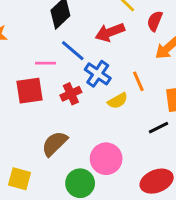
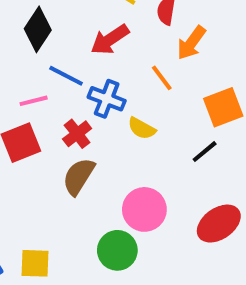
orange line: (138, 81) -> (162, 78), moved
yellow semicircle: (118, 101) -> (142, 128), turned 72
brown semicircle: (55, 144) -> (79, 176), moved

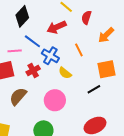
orange arrow: (191, 43) -> (106, 35), moved
brown semicircle: (79, 176) -> (18, 96), moved
pink circle: (144, 209) -> (55, 100), moved

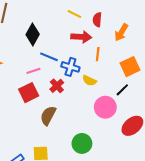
red arrow: (57, 27) -> (81, 37), moved, turned -138
orange line: (79, 50) -> (98, 54), turned 48
pink circle: (55, 100) -> (105, 107), moved

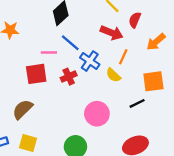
yellow semicircle: (89, 81) -> (113, 75), moved
pink circle: (105, 107) -> (97, 114), moved
brown semicircle: (48, 116) -> (23, 109), moved

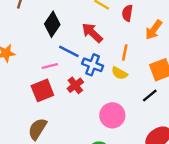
red arrow: (112, 33) -> (92, 33), moved, turned -145

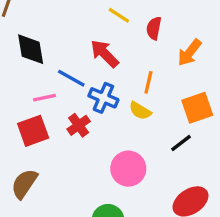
black diamond: (52, 24) -> (31, 49), moved, turned -45

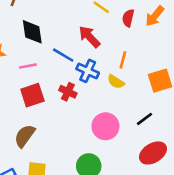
orange arrow: (189, 53) -> (155, 16), moved
pink line: (44, 98) -> (28, 66), moved
red cross: (79, 125) -> (68, 92), turned -30
black line: (181, 143) -> (145, 119), moved

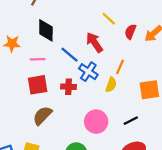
yellow semicircle: (116, 82) -> (111, 85), turned -112
red cross: (68, 92) -> (68, 87), turned -32
brown semicircle: (25, 136) -> (42, 116), moved

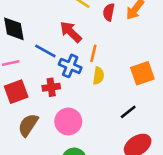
orange line: (120, 67) -> (93, 53), moved
pink circle: (96, 122) -> (68, 121), moved

